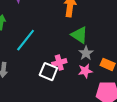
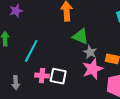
pink cross: (59, 63) -> (42, 76), moved, turned 32
pink star: (85, 71) -> (93, 69), size x1.5

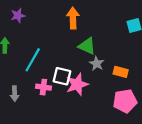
pink star: (93, 69) -> (77, 84), moved
white square: (58, 76) -> (62, 76), moved

